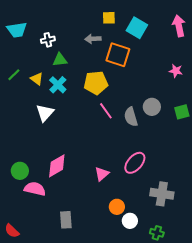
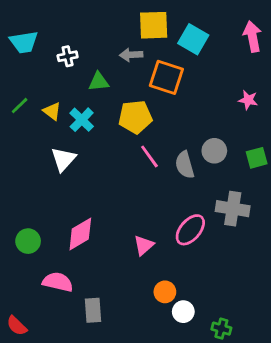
yellow square: (109, 18) -> (154, 25), size x1.6
green triangle: (60, 60) -> (99, 82), moved
pink semicircle: (35, 189) -> (58, 282), moved
gray cross: (162, 194) -> (233, 209), moved

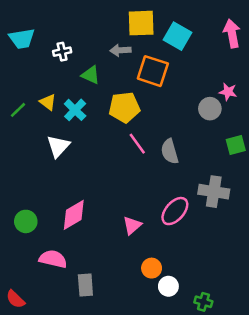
green triangle: (99, 82) -> (91, 75), turned 30
green line: (20, 106) -> (18, 110), moved
gray circle: (214, 151) -> (210, 109), moved

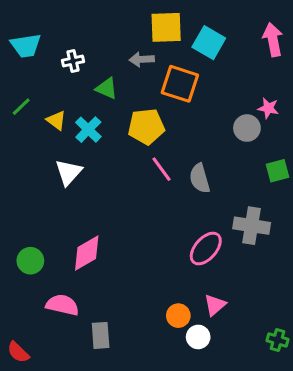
green line: (18, 110) -> (21, 107), moved
pink triangle: (132, 225) -> (215, 305), moved
green cross: (203, 302) -> (277, 340), moved

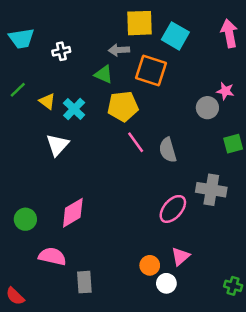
green triangle: (107, 88) -> (104, 74), moved

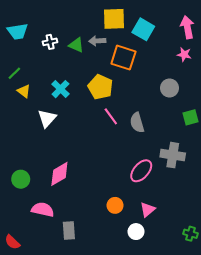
green triangle: (104, 74) -> (76, 45), moved
pink star: (225, 91) -> (184, 54), moved
yellow triangle: (47, 101) -> (24, 91), moved
yellow pentagon: (123, 106) -> (100, 87), turned 30
orange circle: (150, 265) -> (115, 205), moved

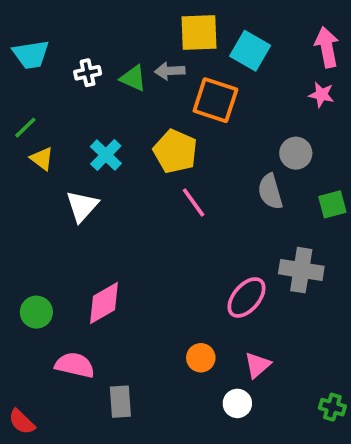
gray semicircle: (137, 123) -> (270, 192), moved

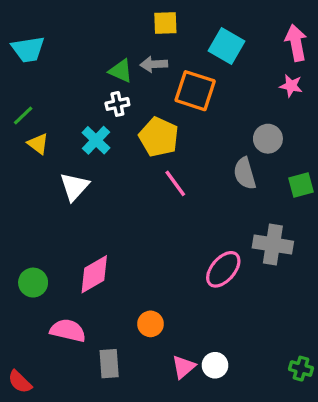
yellow square: (199, 33) -> (165, 23), moved, size x0.7
white cross: (88, 73) -> (117, 104), moved
orange circle: (201, 358) -> (150, 324), moved
pink triangle: (257, 365) -> (184, 367), moved

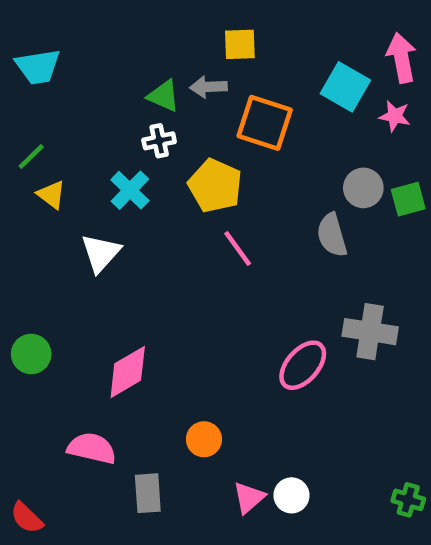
yellow square: (165, 23) -> (240, 44), moved
cyan square: (227, 46) -> (345, 87), moved
green square: (301, 185) -> (408, 199), moved
green circle: (33, 283) -> (31, 354), moved

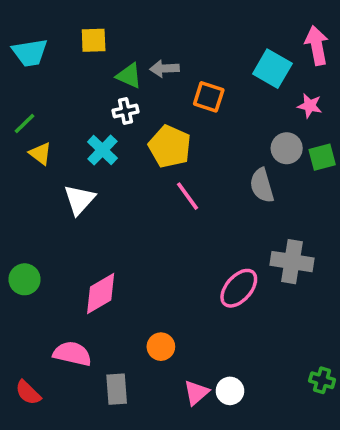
yellow square: (240, 44) -> (94, 40), moved
pink star: (395, 116) -> (310, 106), moved
orange square: (265, 123) -> (209, 97), size x0.7
green cross: (408, 500) -> (322, 380), moved
red semicircle: (27, 518) -> (28, 393), moved

